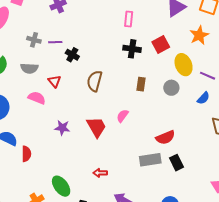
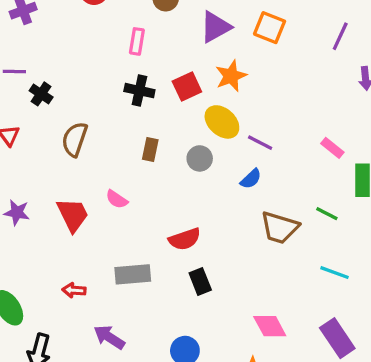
orange star: (199, 35) -> (231, 76), moved
yellow ellipse: (184, 65) -> (222, 122), turned -30
pink semicircle: (123, 116) -> (117, 199), turned -96
gray rectangle: (150, 160) -> (133, 274), moved

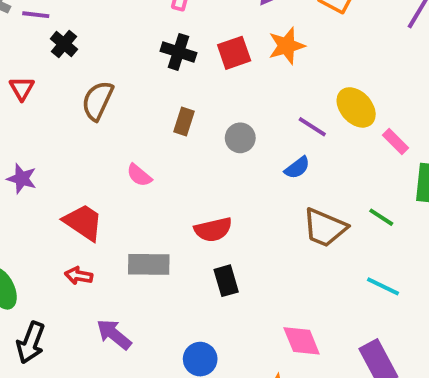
yellow ellipse: (222, 122) -> (356, 107), moved
red trapezoid: (73, 215) -> (83, 222), moved, turned -36

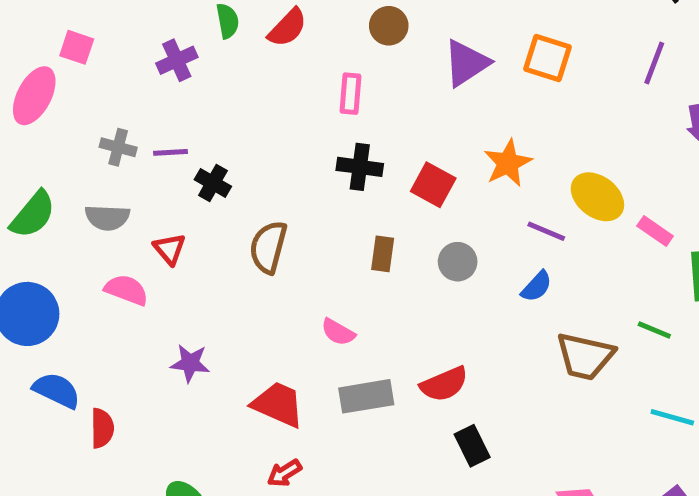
orange star: (287, 46) -> (508, 163), moved
red square: (234, 53) -> (433, 185), moved, turned -32
gray rectangle: (149, 264) -> (366, 396), moved
red arrow: (79, 276) -> (284, 473), turned -32

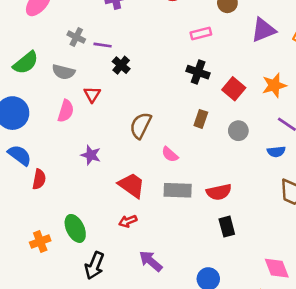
pink rectangle: (351, 94) -> (201, 34), turned 60
brown semicircle: (268, 247) -> (141, 125), moved
blue semicircle: (537, 287) -> (276, 152), turned 30
pink semicircle: (126, 290) -> (66, 111), turned 75

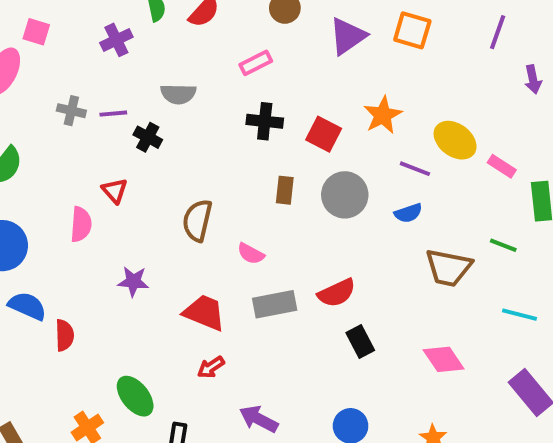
gray semicircle: (63, 72) -> (178, 94), moved
gray circle: (238, 131) -> (345, 195), size x1.5
pink diamond: (277, 268) -> (444, 359), moved

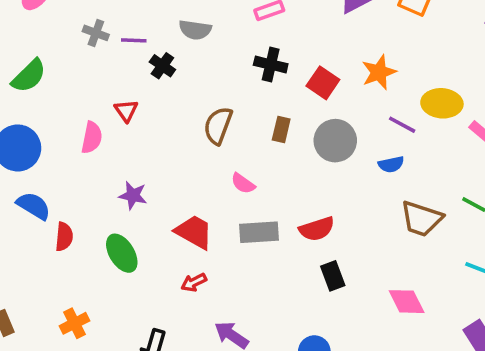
yellow ellipse: (455, 140) -> (442, 103), turned -39
brown semicircle: (197, 220) -> (218, 126), moved
green ellipse: (135, 396) -> (122, 253), moved

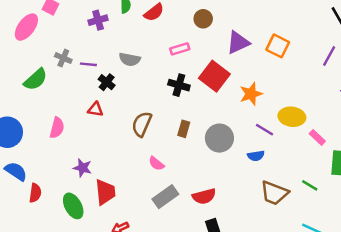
green semicircle: (29, 76) -> (36, 79), moved
red square: (323, 83) -> (214, 76), moved, size x1.4
red triangle: (126, 111) -> (95, 109), moved, turned -49
red trapezoid: (194, 232) -> (105, 192), moved, turned 52
gray rectangle: (259, 232) -> (165, 197), turned -35

